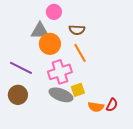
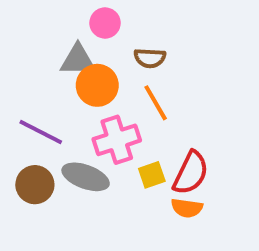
gray ellipse: (61, 95) -> (86, 177), moved
red semicircle: (112, 105) -> (191, 173), moved, size x1.6

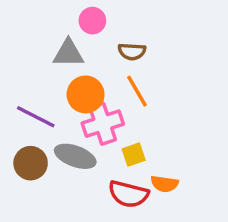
orange circle: (97, 85) -> (86, 94), moved
red semicircle: (191, 173) -> (128, 194), moved, turned 78

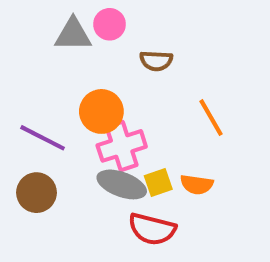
gray triangle: (68, 53) -> (73, 34), moved
orange line: (137, 91) -> (211, 118), moved
gray ellipse: (75, 156) -> (122, 184), moved
orange semicircle: (165, 184) -> (197, 184), moved

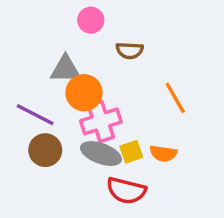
gray triangle: (73, 34) -> (65, 69), moved
brown circle: (37, 193) -> (45, 150), moved

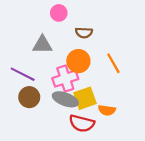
orange circle: (84, 93) -> (78, 61), moved
yellow square: (131, 152) -> (85, 98), size x1.5
orange semicircle: (163, 153) -> (107, 110), moved

